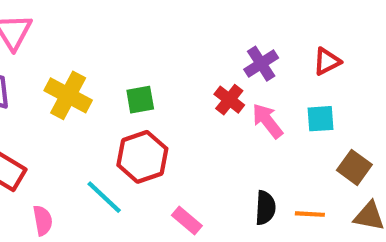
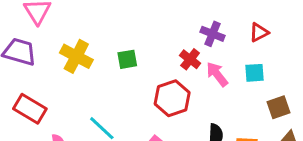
purple cross: (261, 64) -> (213, 34), turned -35
red hexagon: (142, 157) -> (172, 98), moved
brown square: (354, 167) -> (278, 107), turned 35

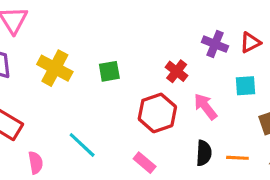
purple cross: (213, 34) -> (215, 44), moved
pink arrow: (217, 74) -> (205, 107), moved

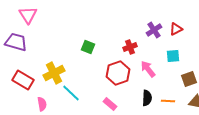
purple cross: (215, 44) -> (154, 30), turned 35
yellow cross: (55, 68) -> (54, 73), moved, turned 35
green square: (109, 71) -> (88, 47), turned 32
red cross: (177, 71) -> (130, 47), turned 32

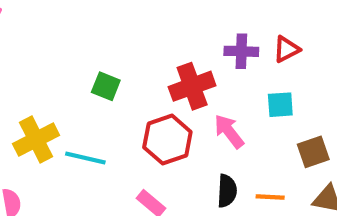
purple cross: (154, 30) -> (241, 51), turned 35
red cross: (130, 47) -> (192, 86), size x1.5
cyan line: (71, 93) -> (85, 158), moved, turned -30

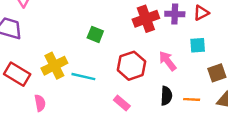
red cross: (192, 86) -> (146, 19), moved

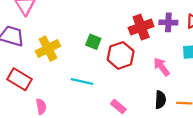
yellow cross: (54, 66) -> (48, 49), moved
red hexagon: (131, 66) -> (121, 55), moved

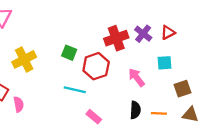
purple cross: (168, 22) -> (143, 34), turned 36
cyan line: (82, 82) -> (75, 90), moved
pink semicircle: (41, 107) -> (19, 104), moved

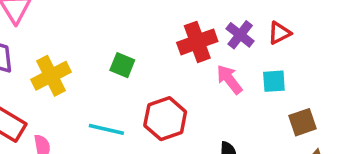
red hexagon: (96, 66) -> (165, 119), moved
pink arrow: (136, 77) -> (229, 79), moved
cyan line: (75, 90) -> (106, 129), moved

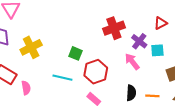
purple cross: (240, 35) -> (139, 41), moved
green square: (122, 65) -> (76, 53), moved
pink arrow: (229, 79) -> (132, 62), moved

